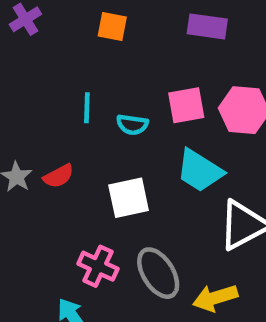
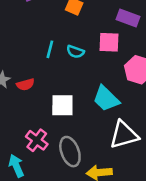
pink square: (186, 105) -> (109, 42), moved
cyan semicircle: (132, 125) -> (75, 52), moved

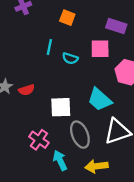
cyan line: (50, 49) -> (49, 47), moved
gray ellipse: (70, 152) -> (80, 135), moved
cyan arrow: (16, 166) -> (60, 160), moved

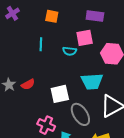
cyan semicircle: (70, 58) -> (70, 51), moved
cyan trapezoid: (100, 100) -> (92, 81), turned -35

